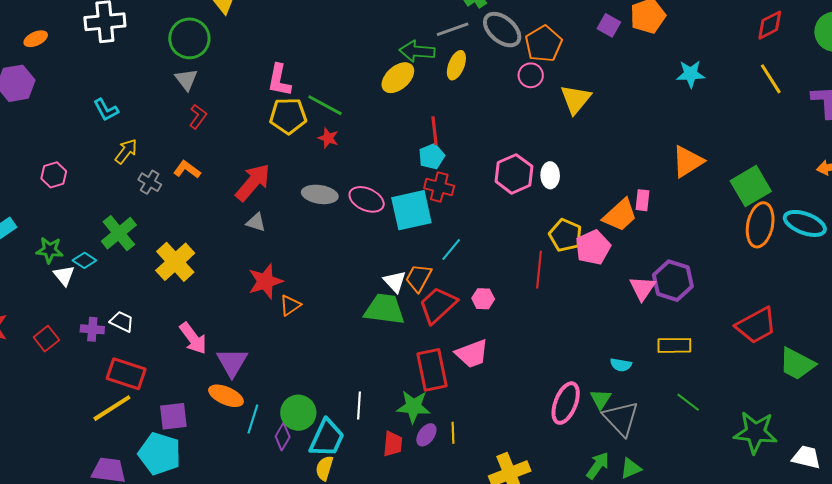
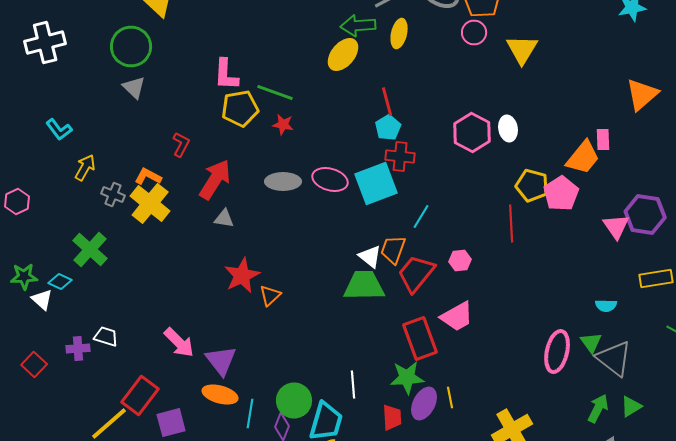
red L-shape: (198, 117) -> (181, 144), moved
yellow cross: (175, 262) -> (150, 204), moved
red rectangle: (126, 374) -> (140, 396), moved, turned -63
purple ellipse: (426, 435) -> (424, 404), size x1.4

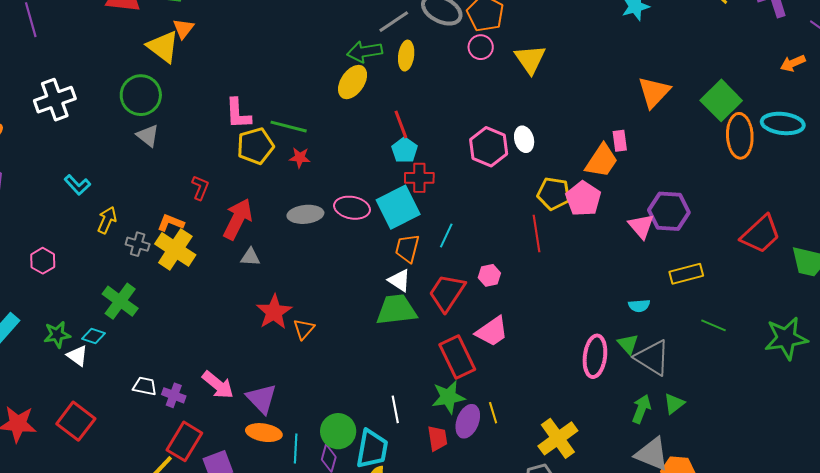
orange trapezoid: (393, 250) -> (407, 248), moved
purple cross: (78, 348) -> (174, 395), moved, turned 30
red square: (34, 364) -> (76, 421), size x1.5

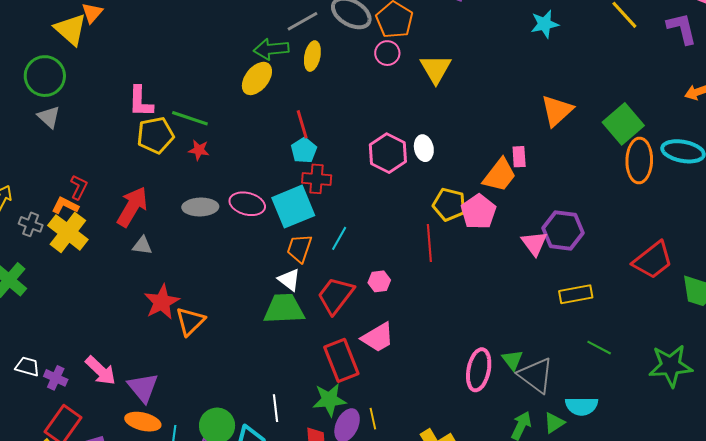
red L-shape: (200, 188) -> (79, 187), moved
cyan semicircle: (639, 306) -> (582, 406), moved, size x1.5
orange triangle: (304, 329) -> (190, 321), size x1.4

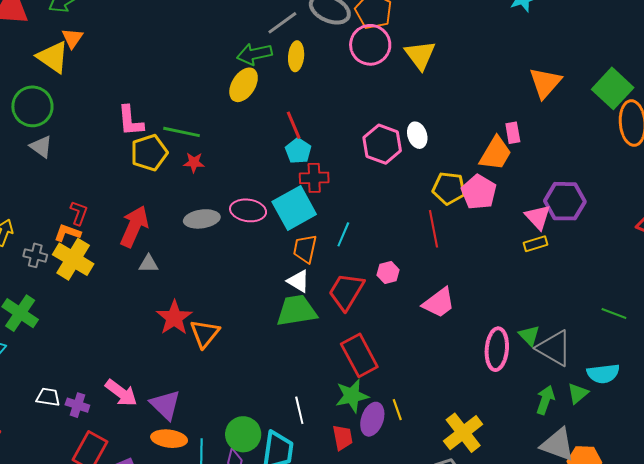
pink circle: (387, 53) -> (370, 45), size x1.6
yellow rectangle: (576, 294) -> (536, 244), moved, size x0.7
pink trapezoid: (378, 337) -> (439, 303), moved

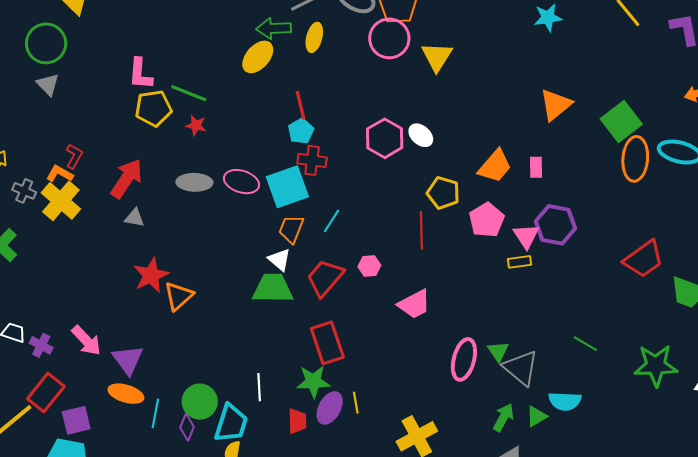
pink rectangle: (513, 133) -> (536, 167), moved
white ellipse: (417, 135) -> (421, 135), turned -40
pink pentagon: (479, 192) -> (487, 220), moved

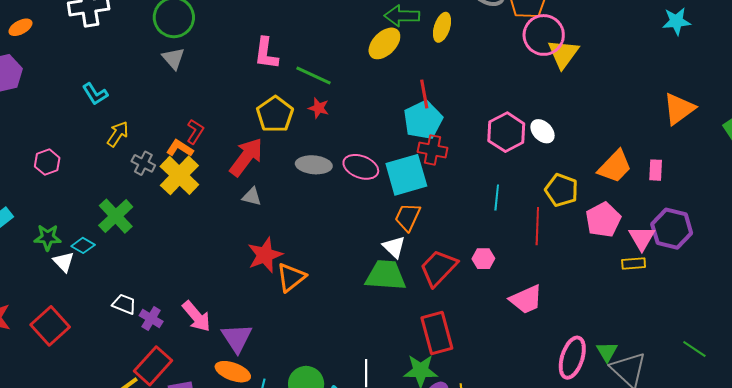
pink circle: (389, 38) -> (544, 35), moved
yellow pentagon: (153, 108) -> (275, 114), moved, turned -30
cyan pentagon: (301, 131) -> (423, 120), size x1.5
cyan line: (332, 221) -> (497, 198), moved, turned -30

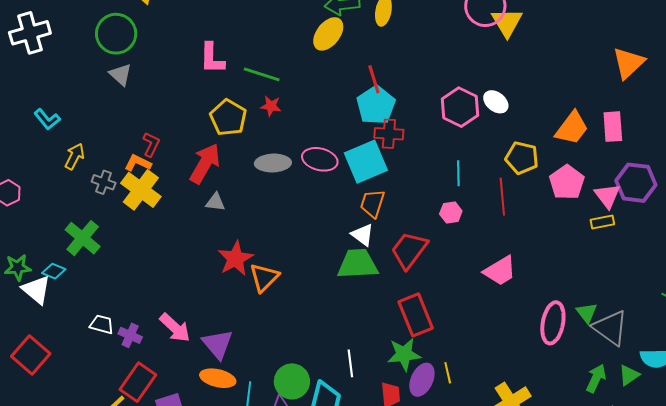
pink rectangle: (656, 170) -> (613, 127), size x1.4
pink hexagon: (483, 259) -> (451, 213), moved
white triangle: (64, 262) -> (36, 290), size x1.4

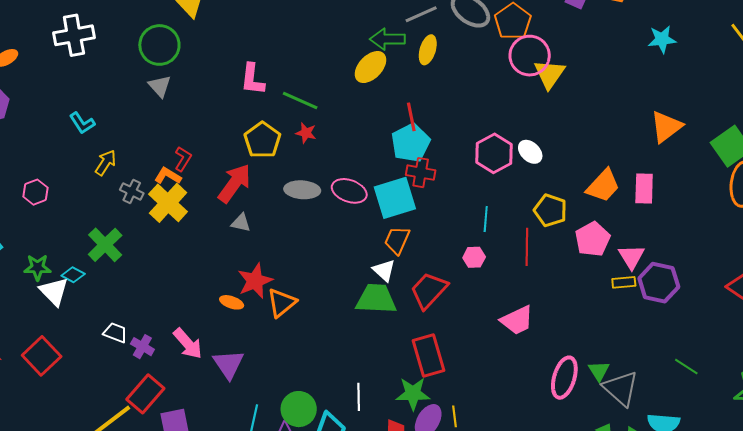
purple hexagon: (636, 183) -> (659, 283), moved
orange ellipse: (218, 378) -> (232, 302), moved, size x0.7

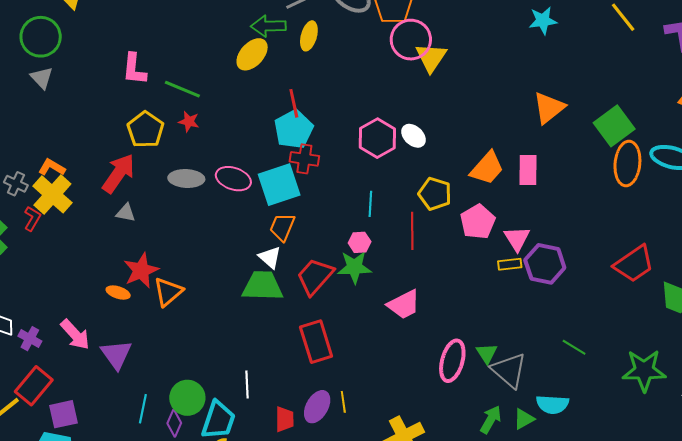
red L-shape: (183, 159) -> (32, 219), moved
green star: (413, 394) -> (354, 267), moved

